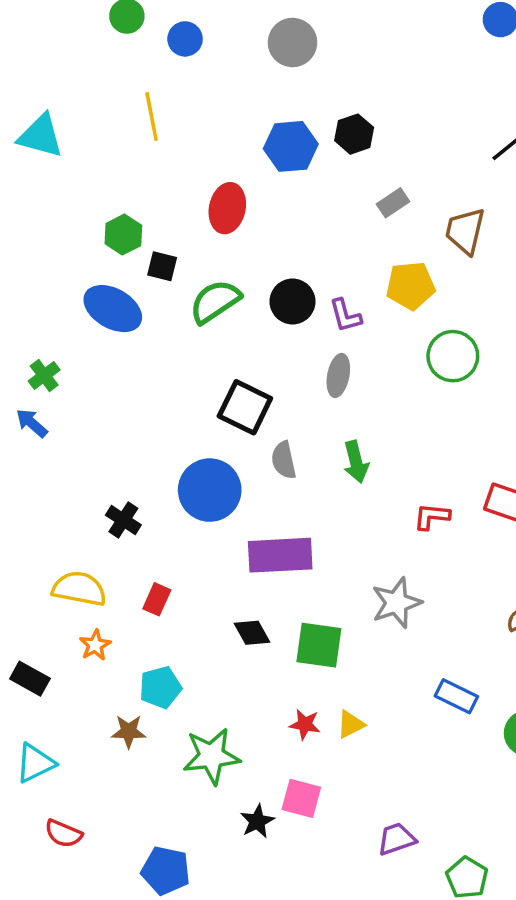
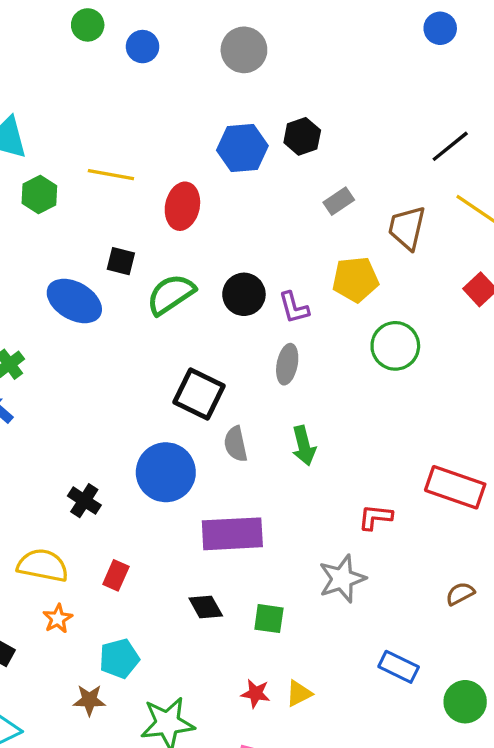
yellow line: (152, 116) -> (111, 175), moved, turned -69
green hexagon: (123, 235) -> (39, 195), moved
red L-shape: (432, 516) -> (375, 517), moved
green square: (319, 645) -> (269, 619), size x0.7

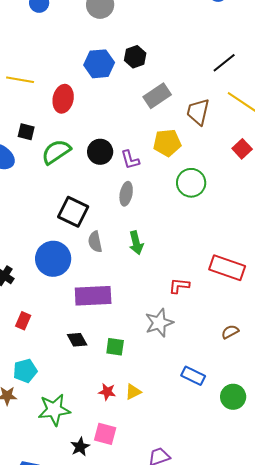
gray rectangle: (339, 201) -> (157, 96), size x1.5

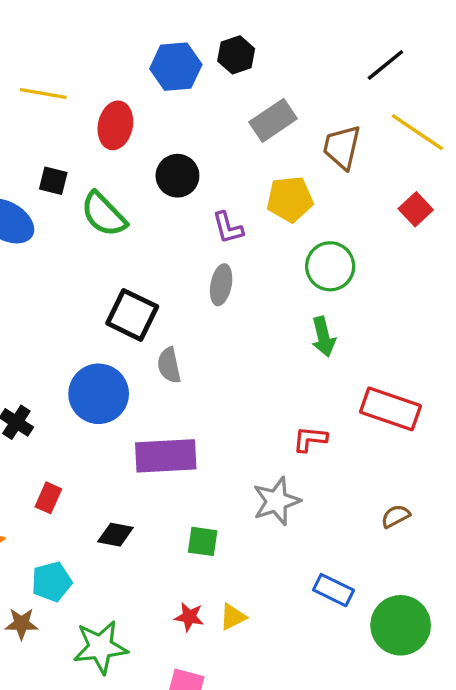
green semicircle: (56, 152) -> (104, 214), turned -100
black circle: (100, 152) -> (177, 176), moved
green arrow: (136, 243) -> (323, 337), moved
black diamond: (77, 340) -> (115, 535), moved, turned -50
green circle: (233, 397) -> (401, 625), size x1.4

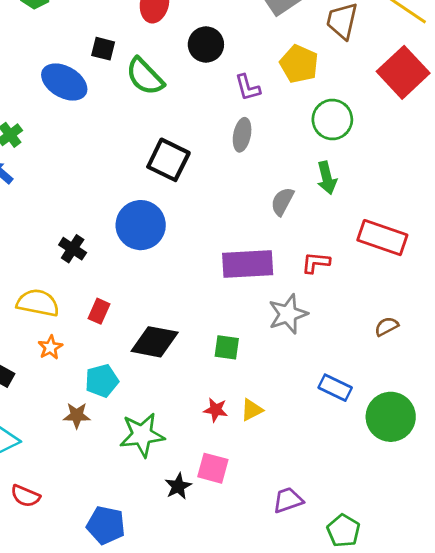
yellow pentagon: (290, 199) -> (299, 64), turned 30
red square: (416, 209) -> (403, 72), size x1.8
gray semicircle: (169, 365) -> (282, 201), moved, turned 40
purple rectangle: (166, 456) -> (248, 264), moved
black diamond: (115, 535) -> (155, 342), size x1.6

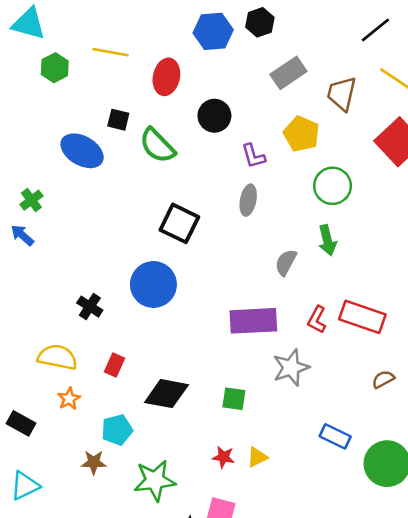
red rectangle: (382, 238) -> (362, 317), moved
red L-shape: (316, 263) -> (317, 320), turned -68

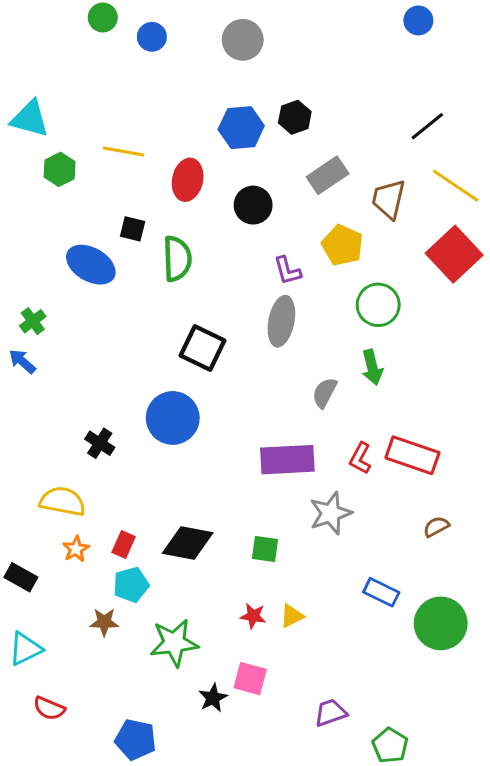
black circle: (214, 116) -> (253, 205), moved
green semicircle: (157, 146) -> (177, 259), turned -138
gray ellipse: (248, 200) -> (281, 321), size x1.4
red rectangle: (114, 365) -> (124, 545), moved

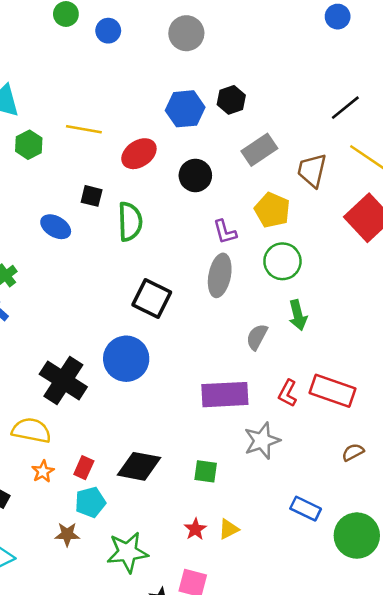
red ellipse: (188, 180) -> (139, 154), turned 44
blue ellipse: (91, 265) -> (56, 227), size x0.7
green circle: (378, 305) -> (282, 261), moved
black cross: (100, 443) -> (63, 380), size x1.8
red star: (253, 616) -> (195, 529), turned 30

